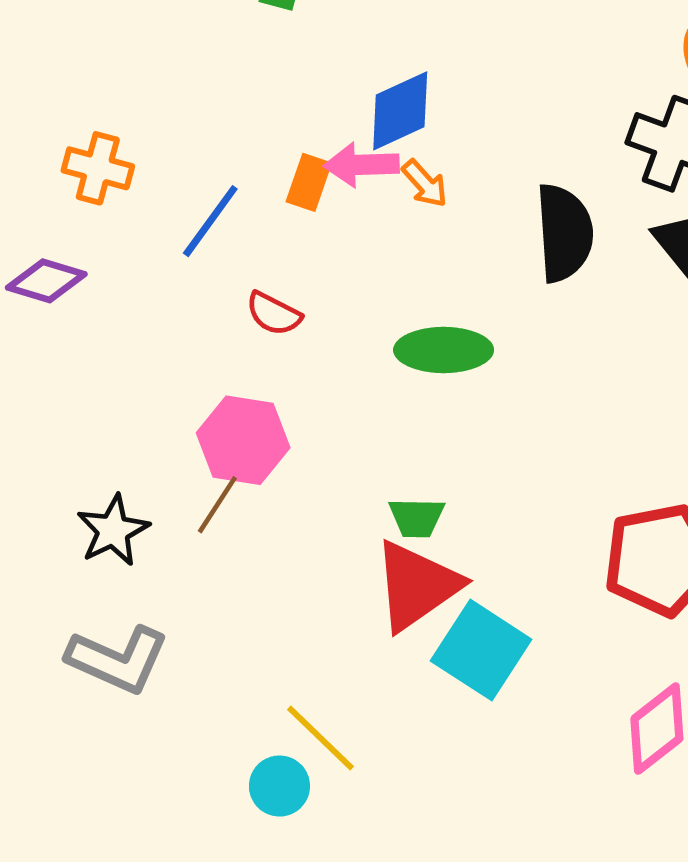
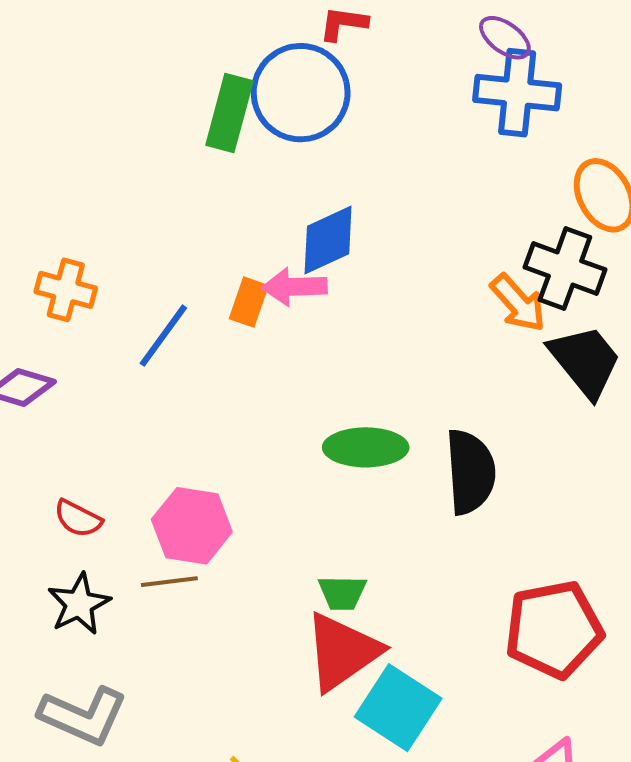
orange arrow: (425, 184) -> (518, 303), moved, size x1.4
black semicircle: (564, 233) -> (470, 472), moved
red semicircle: (274, 314) -> (78, 519), moved
brown line: (217, 505) -> (169, 582), turned 50

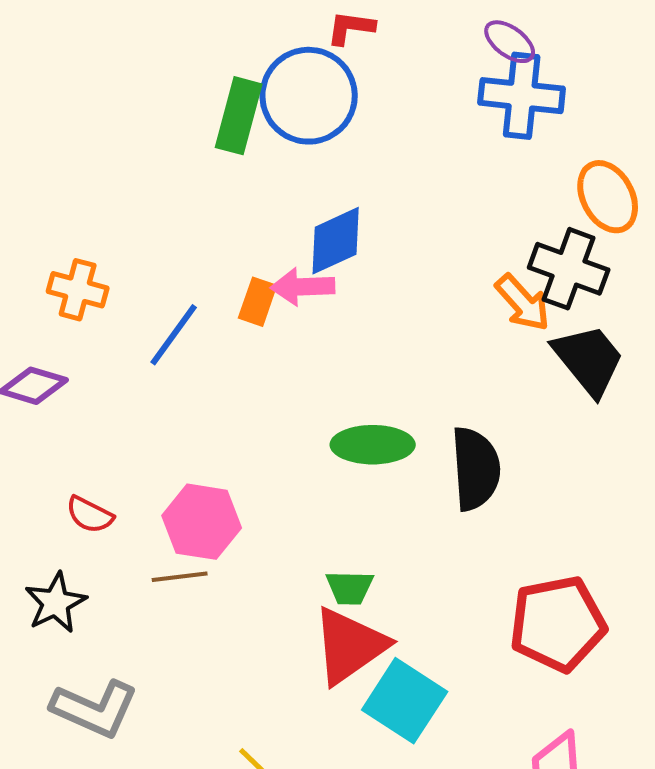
black star: (79, 604) -> (56, 603), moved

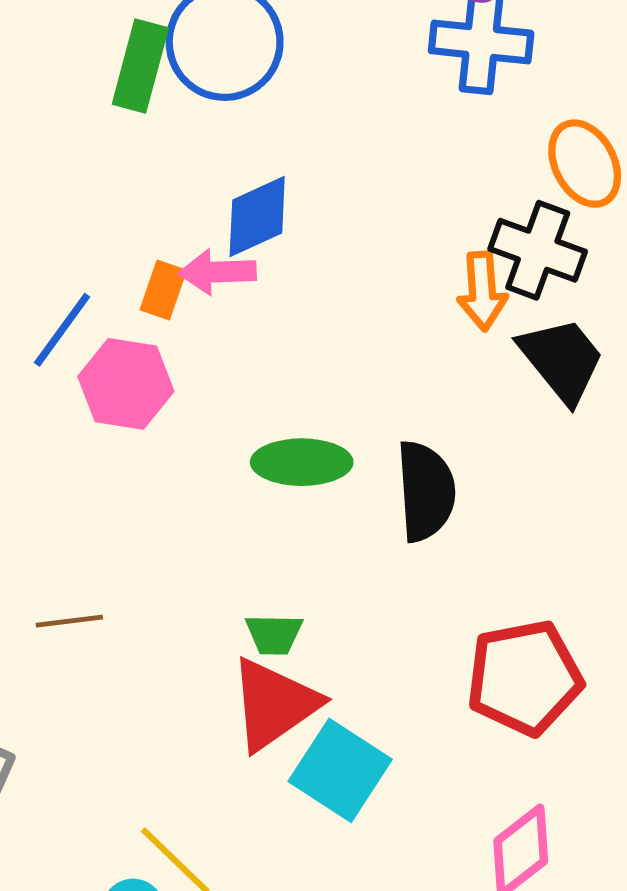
orange arrow: (523, 303) -> (482, 291), turned 38
pink hexagon: (202, 522) -> (126, 384), moved

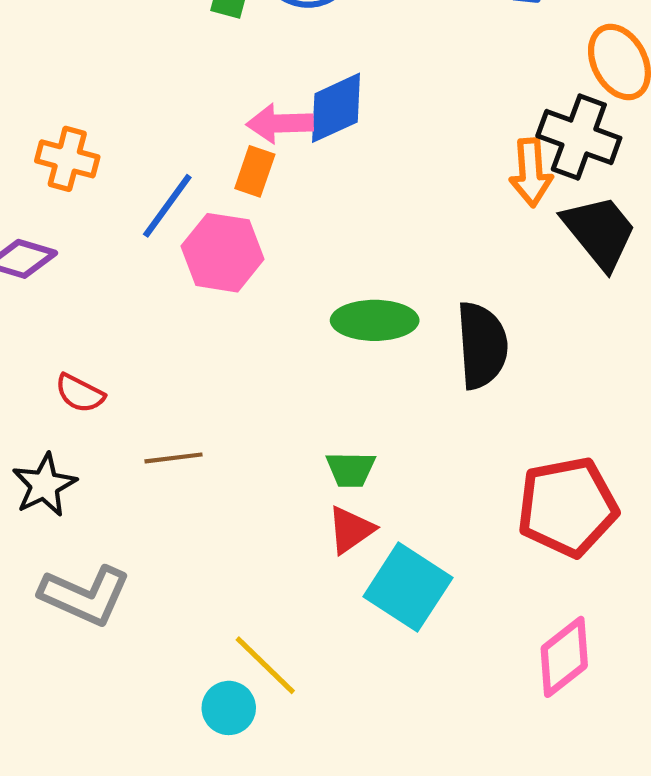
pink arrow: (217, 272) -> (280, 123), moved
red triangle: (274, 704) -> (351, 530), size x0.6

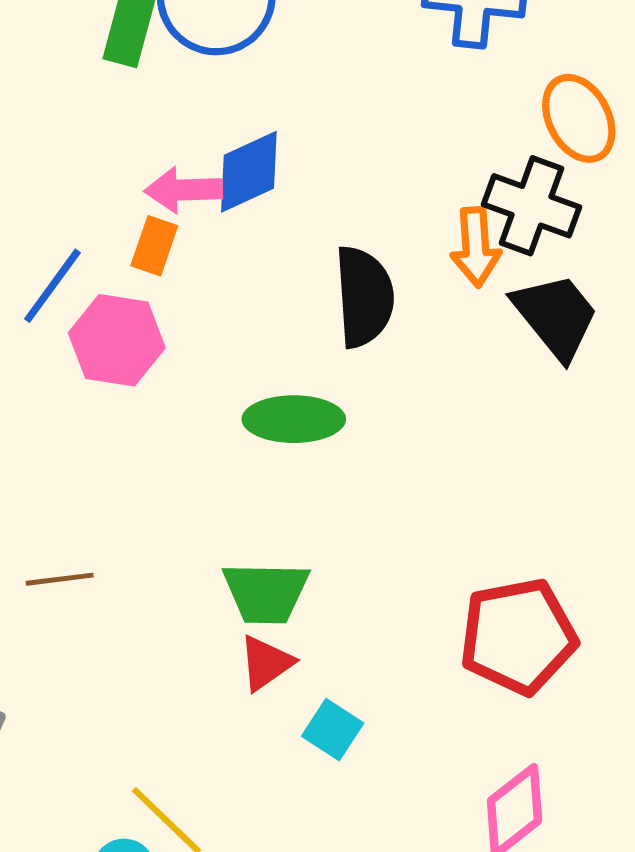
black semicircle: (482, 345) -> (364, 297), moved
green trapezoid: (351, 469) -> (266, 593), size x1.5
cyan square: (408, 587) -> (333, 730), size x0.6

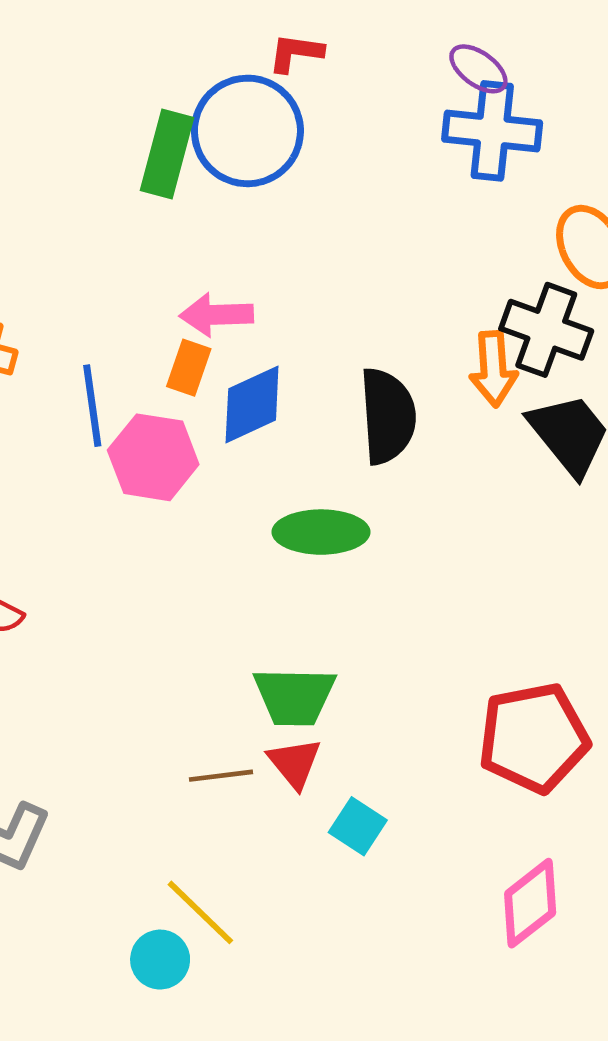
blue diamond: (249, 172) -> (252, 404), moved
blue line: (52, 286) -> (92, 406), turned -44
brown line: (60, 579) -> (221, 776), moved
red triangle: (266, 663) -> (295, 763), turned -34

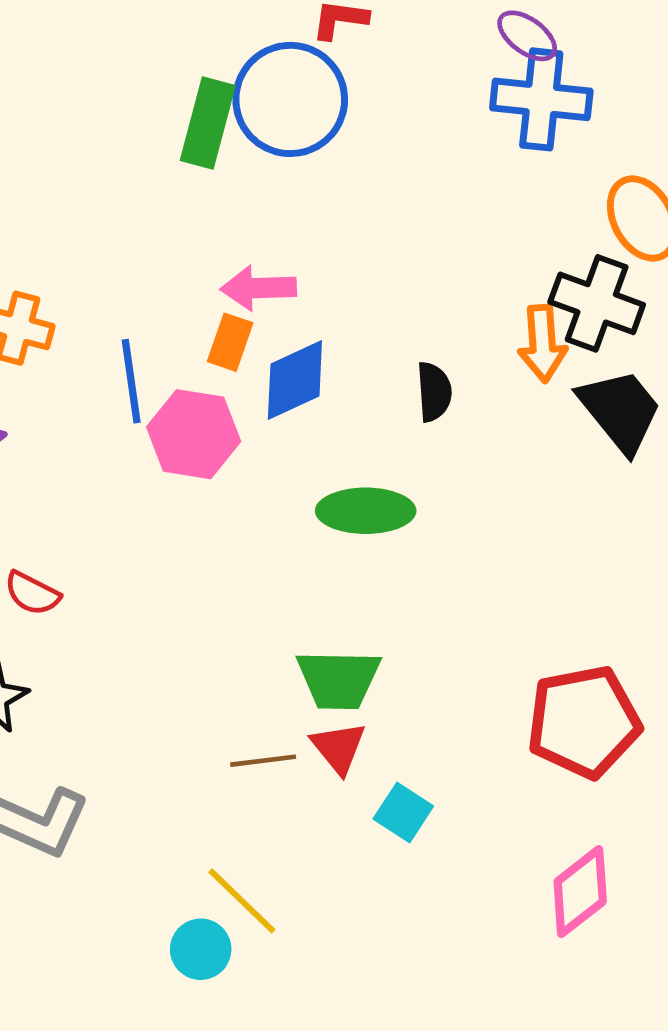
black semicircle: (388, 416) -> (434, 392), size x0.6

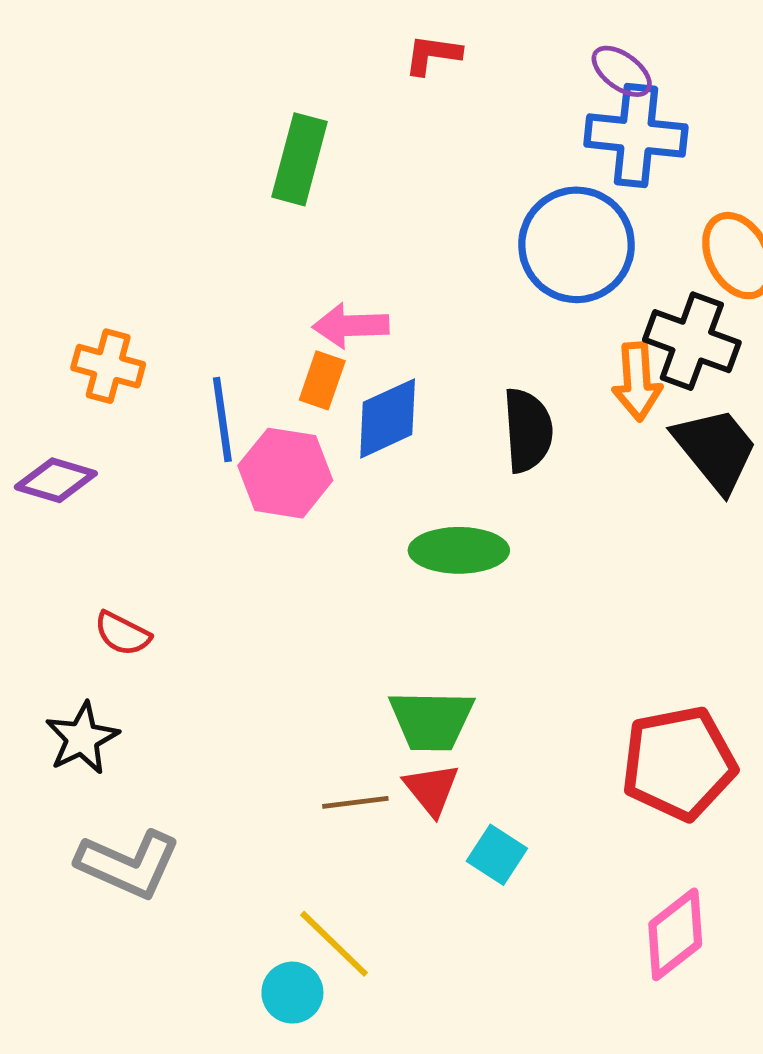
blue circle: (290, 99) -> (577, 245), moved
black semicircle: (434, 392) -> (528, 430), size x1.4

